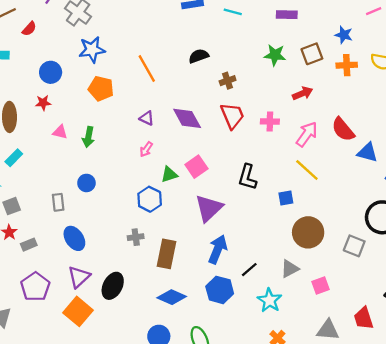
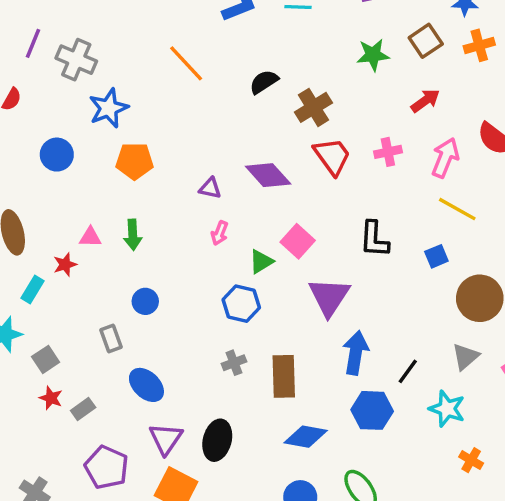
orange line: (147, 69) -> (186, 63), moved
brown cross: (228, 81) -> (313, 107), size x1.5
red star: (43, 103) -> (65, 265), moved

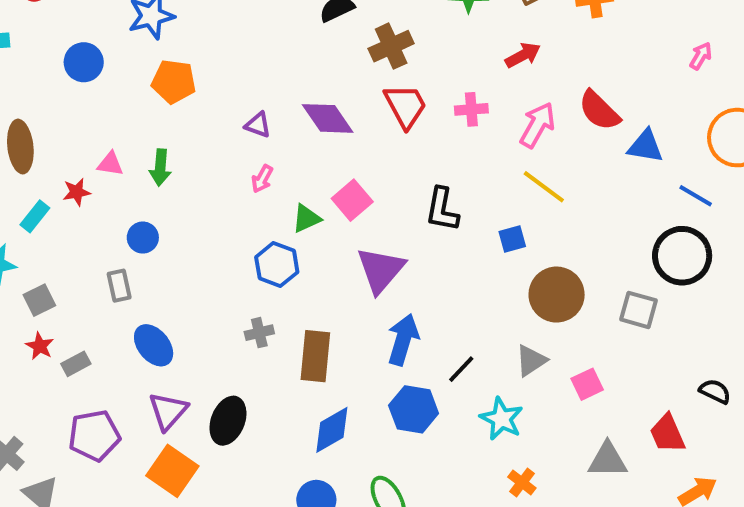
blue circle: (145, 301) -> (143, 238), moved
blue diamond: (306, 437) -> (332, 430), turned -48
purple pentagon: (106, 467) -> (94, 436), turned 30

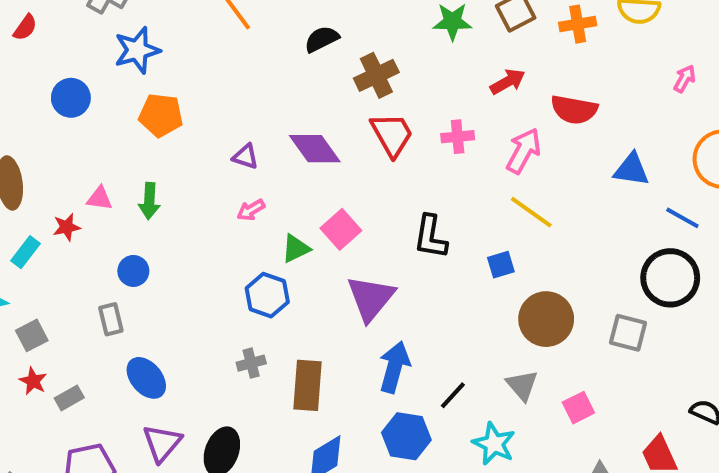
red semicircle: (599, 111) -> (574, 110), moved, turned -33
pink arrow: (262, 179) -> (251, 210), turned 32
gray triangle: (531, 361) -> (522, 385), turned -36

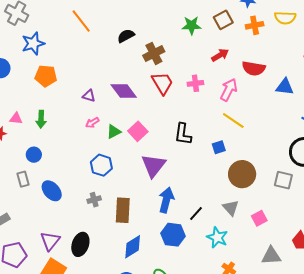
blue triangle: (631, 170) -> (285, 87), moved
green triangle: (296, 249) -> (114, 132), moved
blue ellipse: (146, 378) -> (52, 191), moved

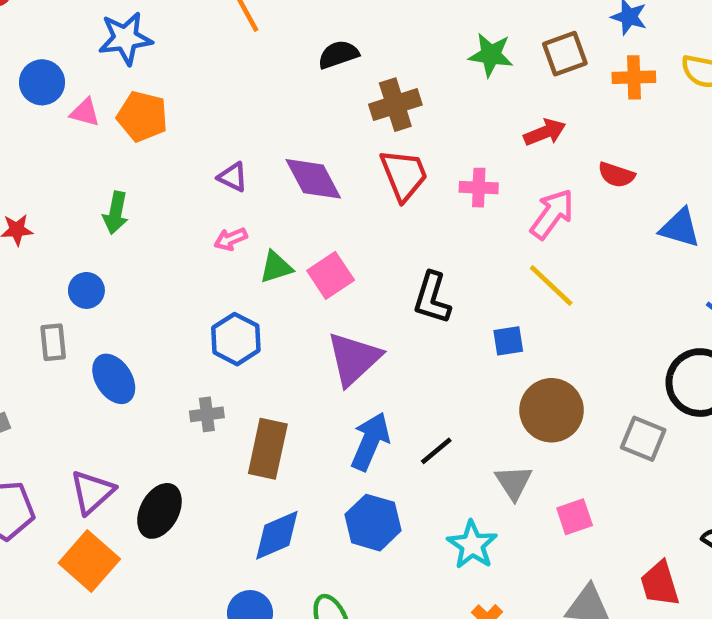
red semicircle: (254, 68) -> (616, 175), size x0.7
pink triangle: (16, 118) -> (85, 112), moved
black line: (196, 214) -> (436, 451), moved

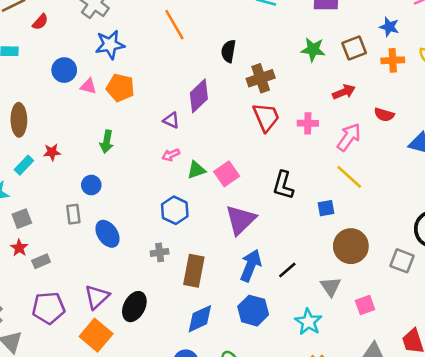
black semicircle: (338, 54) -> (228, 51), turned -60
purple diamond: (313, 179) -> (199, 96), moved, turned 76

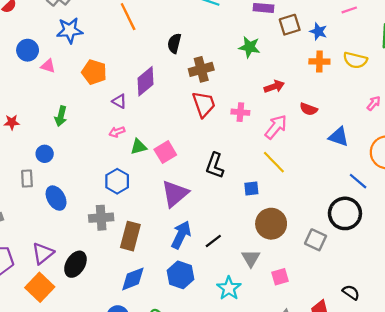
brown square: (354, 48) -> (290, 25), moved
orange pentagon: (120, 88) -> (94, 72), moved
gray cross: (160, 252) -> (101, 218), size x1.5

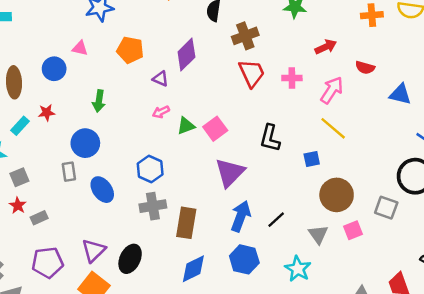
blue circle: (28, 50) -> (54, 69), moved
blue circle: (45, 154) -> (85, 143), size x1.5
blue hexagon: (117, 181) -> (150, 169), moved
pink square: (280, 277) -> (353, 230), moved

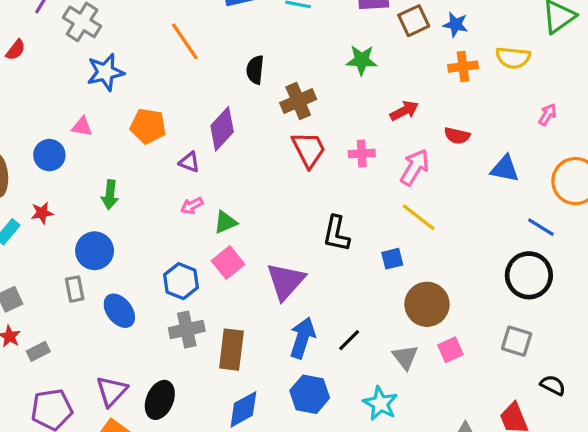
pink square: (215, 129) -> (228, 263), moved
gray square: (386, 208) -> (517, 341), moved

